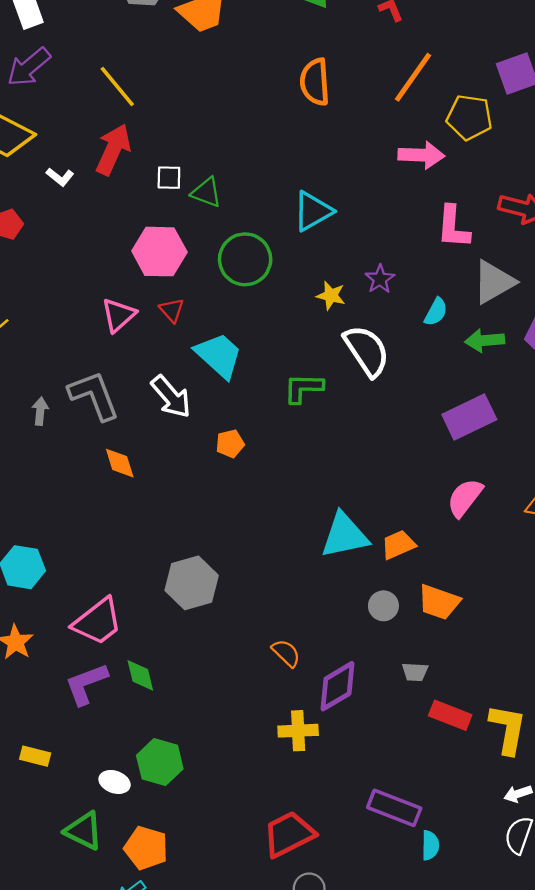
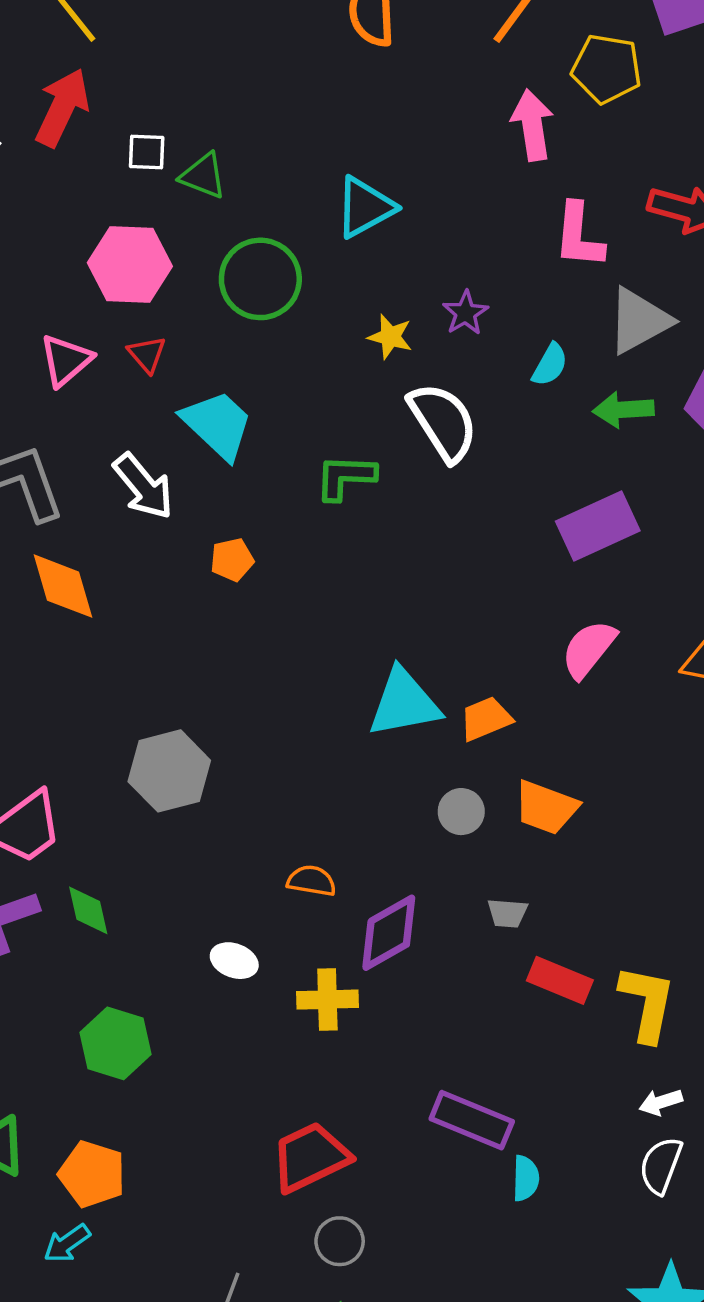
pink arrow: (421, 155) -> (532, 125), turned -102
orange diamond: (120, 463) -> (63, 586), size x1.4
orange semicircle: (286, 653) -> (311, 881), turned -36
white ellipse: (115, 782) -> (234, 961), moved

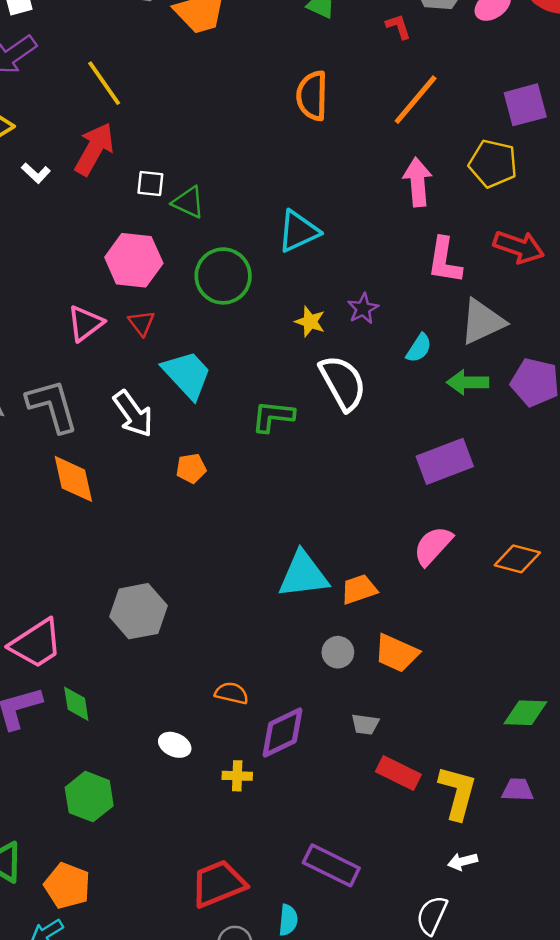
yellow pentagon: (607, 69) -> (493, 164), moved
yellow cross: (327, 1000) -> (237, 776), size x0.7
white semicircle: (661, 1165) -> (432, 915), moved
cyan semicircle: (526, 1178) -> (288, 920), moved

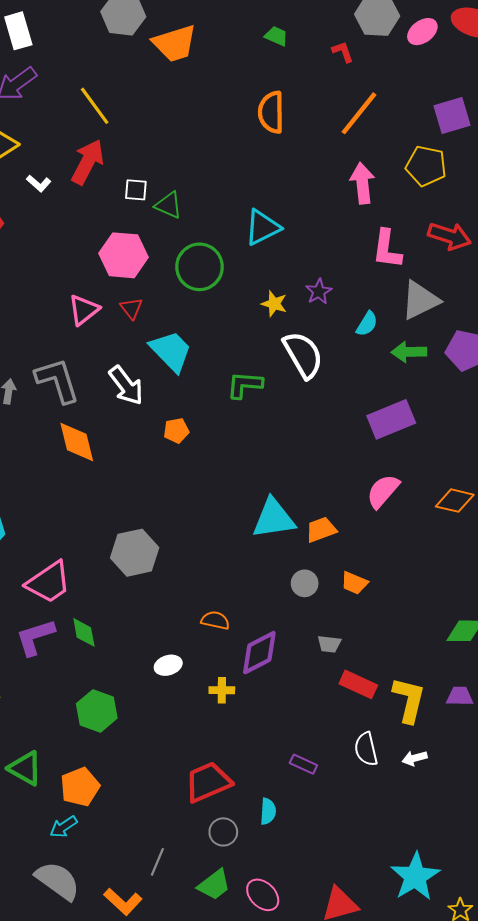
orange trapezoid: (397, 653) -> (354, 583), size x0.7
white ellipse: (175, 745) -> (168, 665), turned -40
purple rectangle: (331, 865) -> (303, 764), size x0.6
orange pentagon: (67, 886) -> (80, 787), turned 30
white semicircle: (432, 915) -> (366, 749), moved, turned -36

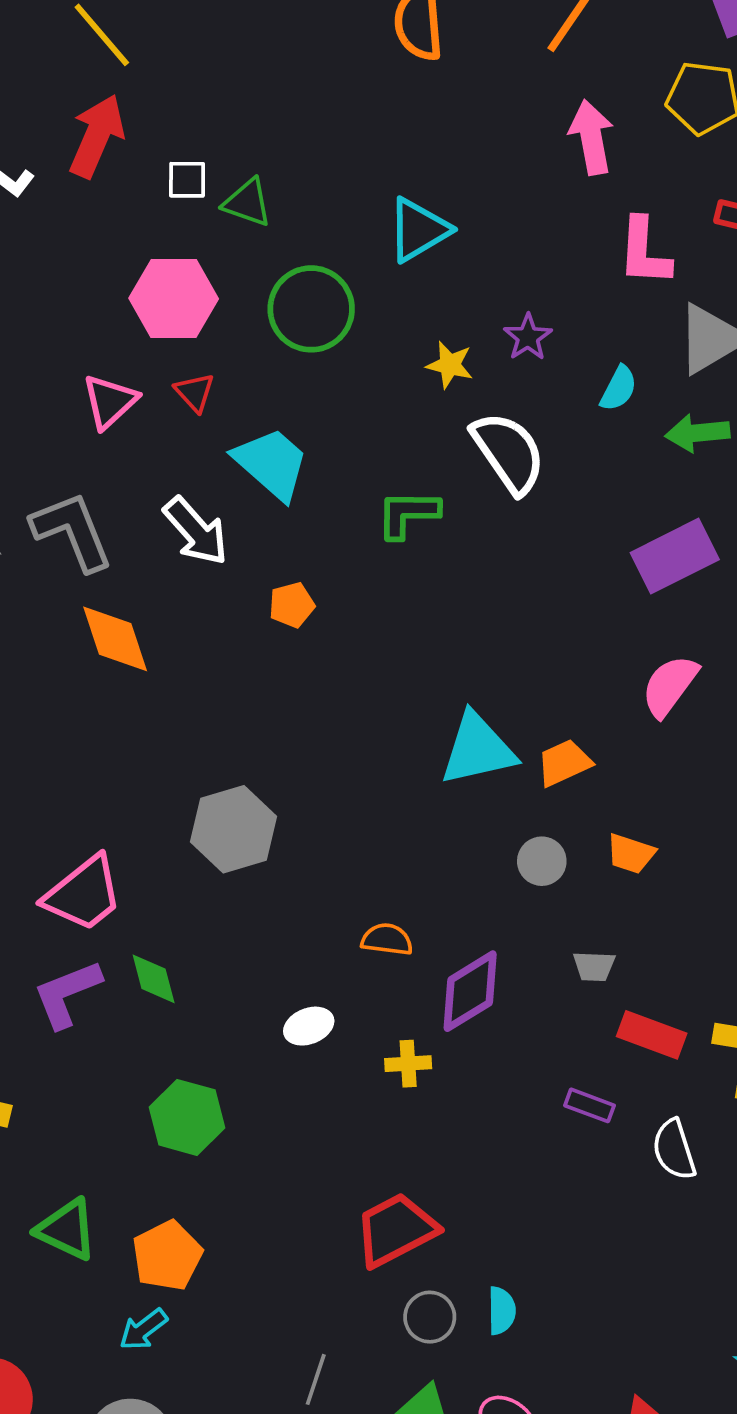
purple rectangle: (303, 764) -> (590, 1105), moved
cyan semicircle: (268, 811) -> (502, 1311), moved

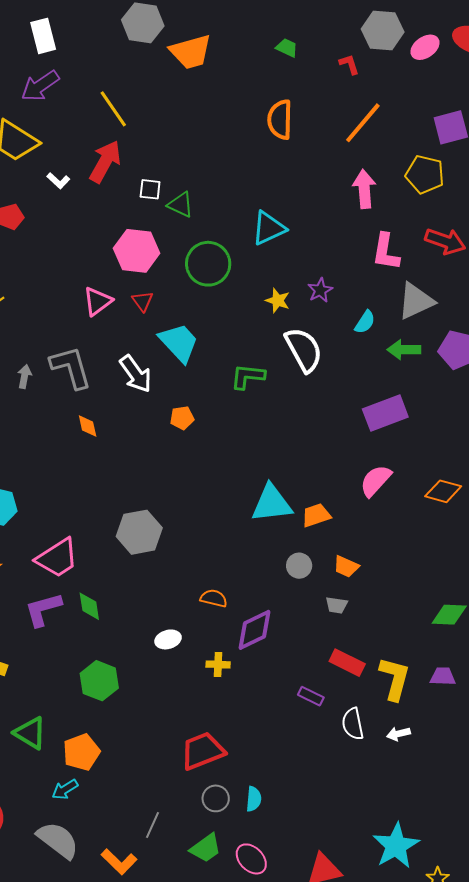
orange diamond: (115, 639) -> (88, 426), size x0.6
gray trapezoid: (594, 966) -> (337, 605), moved

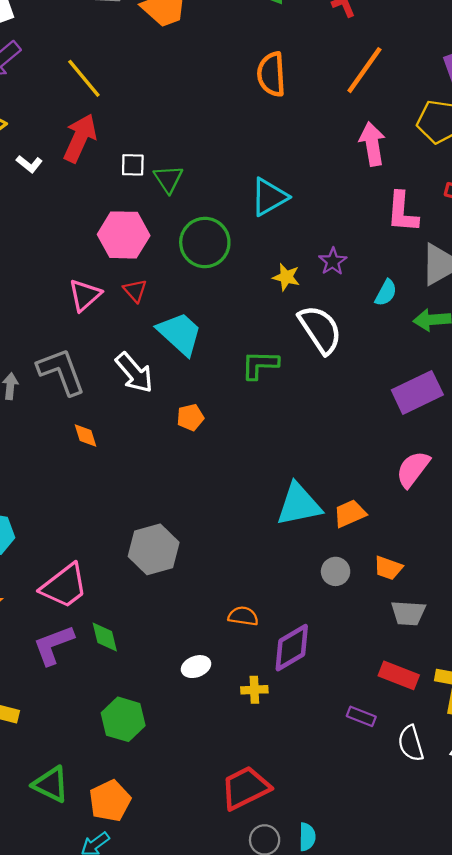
green triangle: (180, 205) -> (168, 179), turned 36
gray trapezoid: (337, 605) -> (408, 613), moved, size x1.4

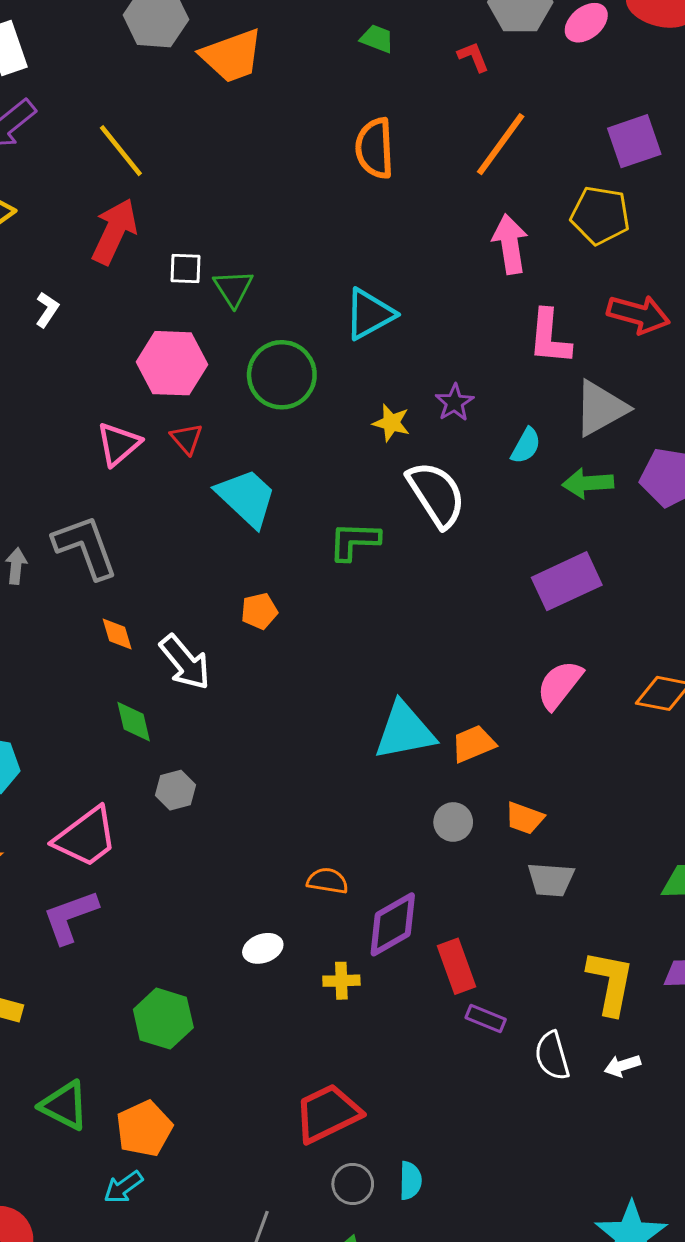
white L-shape: (29, 164) -> (47, 310), moved, turned -95
white arrow: (134, 373) -> (185, 662), moved
gray hexagon: (154, 549) -> (176, 790), moved, size x0.6
green diamond: (105, 637) -> (134, 722), moved
red rectangle: (399, 675) -> (456, 966), moved, turned 48

